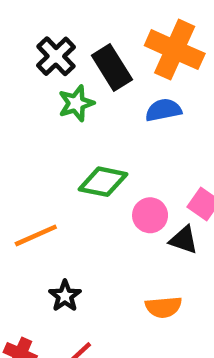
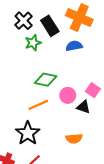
orange line: (36, 235) -> (38, 105), moved
black star: (65, 296) -> (28, 133), size x1.6

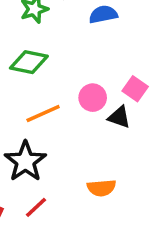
green diamond: (46, 80) -> (29, 62), moved
orange semicircle: (74, 138) -> (101, 188), moved

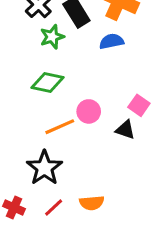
pink circle: (93, 98) -> (89, 111), moved
orange semicircle: (101, 188) -> (92, 203), moved

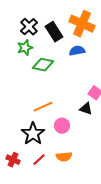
green star: (52, 37) -> (25, 48), moved
green diamond: (48, 82) -> (43, 65), moved
pink circle: (89, 111) -> (62, 126), moved

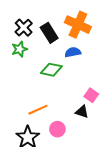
green diamond: (43, 65) -> (51, 70), moved

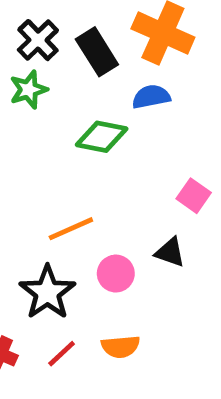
black triangle: (82, 112) -> (170, 252), moved

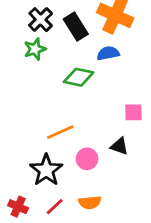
pink square: (194, 196) -> (133, 112), turned -36

